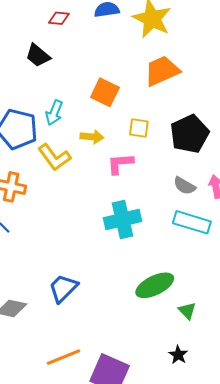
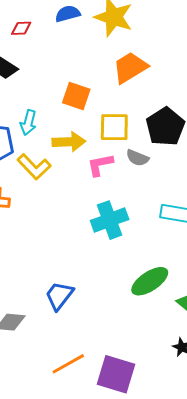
yellow square: (139, 128) -> (114, 127), size x1.5
yellow arrow: (92, 137) -> (69, 142), size x1.4
gray semicircle: (184, 186) -> (137, 158), moved

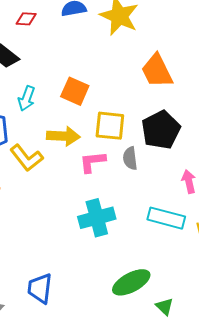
orange trapezoid: (130, 68) -> (157, 71), moved, turned -90
cyan arrow: (28, 123) -> (27, 98), moved
gray semicircle: (137, 158) -> (130, 158), turned 55
blue trapezoid: (59, 296) -> (40, 288), turned -36

